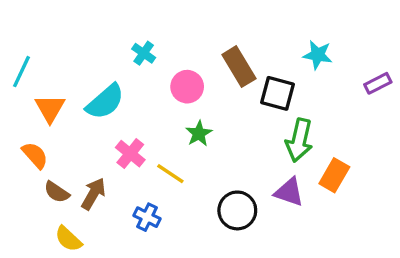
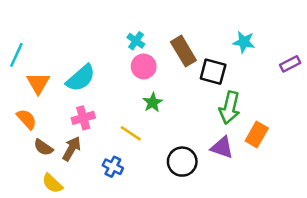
cyan cross: (144, 53) -> (136, 41), moved
pink cross: (130, 154) -> (83, 118), moved, turned 35

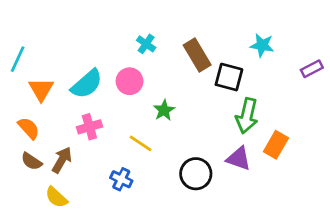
pink circle: (144, 66) -> (130, 81), moved
brown semicircle: (43, 147) -> (31, 161), moved
brown arrow: (72, 149) -> (62, 160), moved

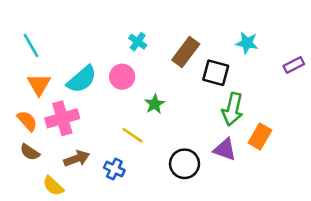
brown rectangle: (197, 55) -> (186, 52), turned 68
cyan line: (18, 59) -> (31, 45), moved, turned -55
pink cross: (89, 127) -> (62, 118), moved, size x1.4
brown arrow: (62, 160) -> (77, 159), moved, turned 40

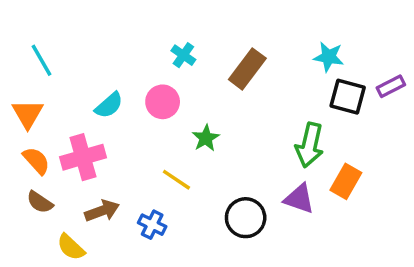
black square: (216, 73) -> (348, 97), moved
cyan semicircle: (82, 79) -> (109, 105), size x0.7
orange triangle: (39, 84) -> (28, 114), moved

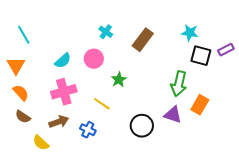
pink cross: (83, 157) -> (64, 92), moved

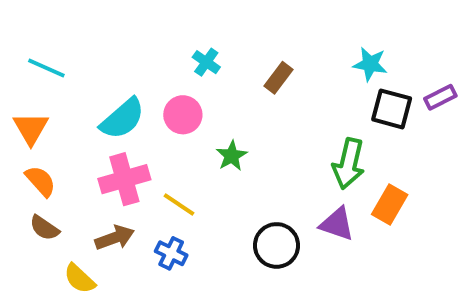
cyan line: (24, 35) -> (46, 68), turned -36
brown rectangle: (143, 40) -> (278, 78), size x0.7
cyan semicircle: (63, 61) -> (122, 119), size x1.4
yellow line: (102, 104) -> (179, 205), moved

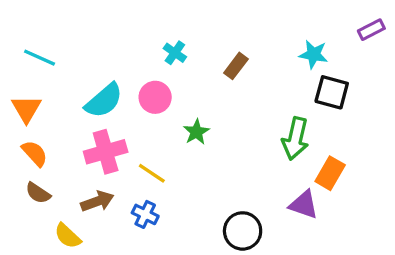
purple rectangle: (440, 97) -> (371, 30), moved
purple triangle: (337, 224) -> (304, 205), moved
black circle: (277, 245) -> (243, 231), moved

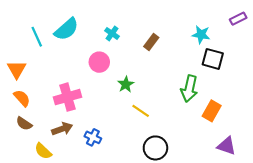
cyan line: (40, 58) -> (37, 37), moved, turned 42
cyan semicircle: (104, 101) -> (66, 29), moved
yellow line: (152, 173) -> (141, 111), moved
purple triangle: (304, 205) -> (226, 146), moved

